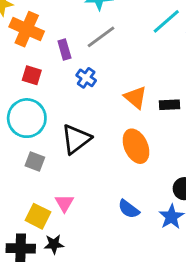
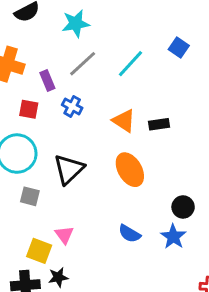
cyan line: (166, 21) -> (130, 64), moved
red square: (32, 75) -> (29, 109), moved

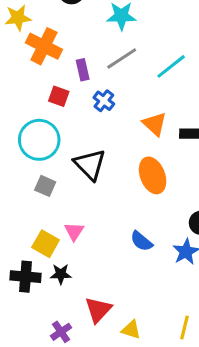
black triangle: (69, 169) -> (90, 165), turned -40

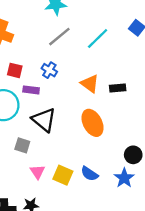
purple rectangle: (83, 70) -> (31, 90), moved, turned -63
gray square: (45, 186) -> (22, 145), moved
yellow square: (46, 244) -> (63, 175), moved

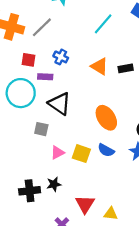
gray line: (59, 37) -> (42, 27), moved
orange ellipse: (93, 123) -> (106, 118), moved
pink triangle: (38, 172) -> (58, 153), turned 40

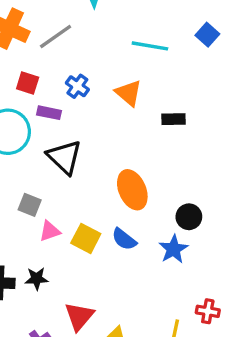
cyan line: (103, 24) -> (150, 46), turned 50
orange triangle: (99, 66) -> (129, 93), moved
gray square: (41, 129) -> (30, 205), moved

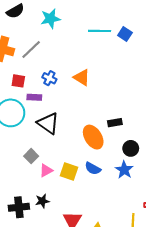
cyan line: (150, 46) -> (100, 31), moved
black rectangle: (174, 119) -> (115, 123), moved
gray square: (30, 205) -> (31, 156), turned 32

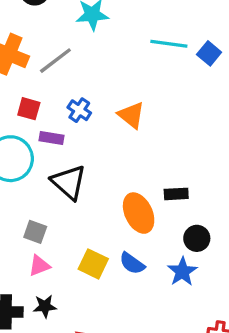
gray square: (31, 156) -> (35, 232), turned -32
pink triangle: (46, 170) -> (39, 266), moved

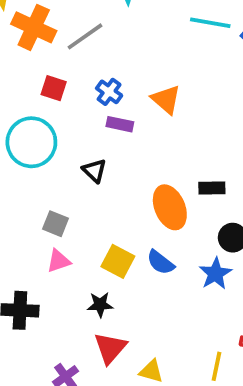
purple rectangle: (52, 138) -> (120, 124), moved
black triangle: (69, 182) -> (94, 171), size x0.6
black star: (45, 306) -> (100, 305), moved

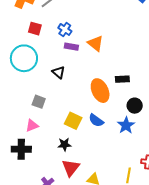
orange triangle: (166, 99) -> (95, 43), moved
pink triangle: (59, 261) -> (32, 126), moved

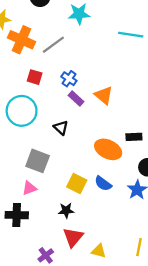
purple rectangle: (71, 47) -> (76, 99), turned 32
orange ellipse: (100, 91) -> (108, 149), turned -40
gray square: (39, 102) -> (38, 161), size x1.5

